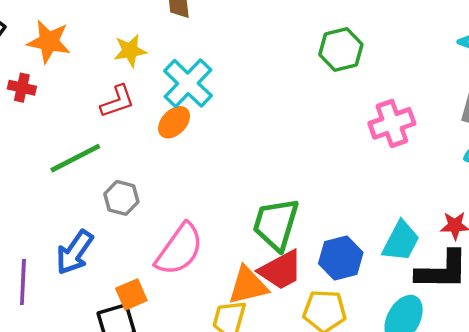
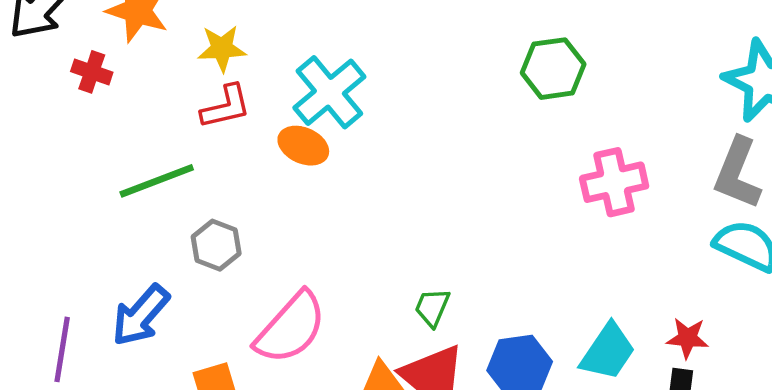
yellow star: (130, 51) -> (222, 48), moved
orange ellipse: (174, 122) -> (303, 146), turned 64
green trapezoid: (276, 224) -> (432, 307), size x0.5

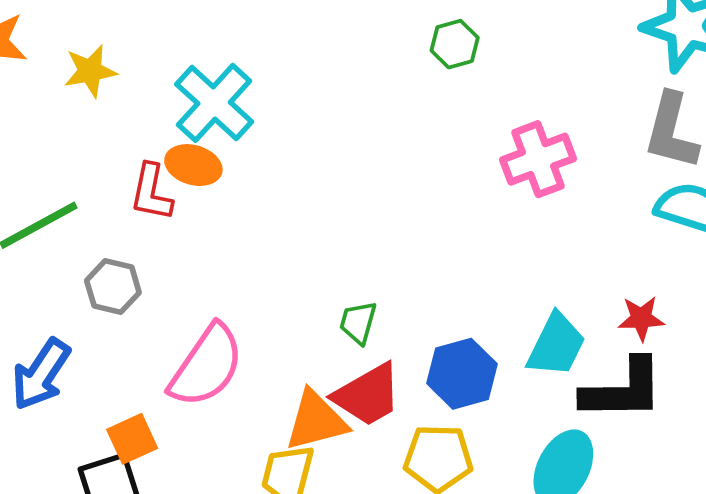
green hexagon: (553, 69) -> (455, 44), size x0.7
red L-shape: (226, 107) -> (151, 192), moved, turned 122

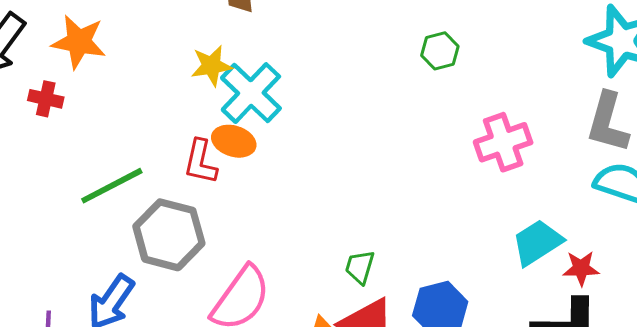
yellow star: (90, 71) -> (211, 66), moved
gray hexagon: (113, 287) -> (169, 235), size x1.6
cyan trapezoid: (556, 345) -> (537, 242), moved, turned -150

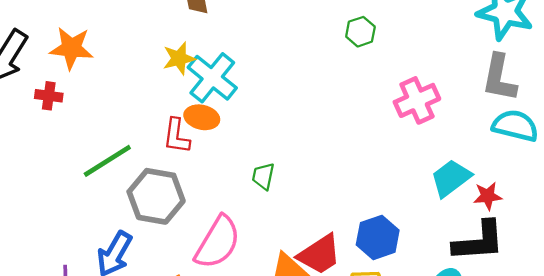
green trapezoid: (360, 267) -> (263, 176), moved

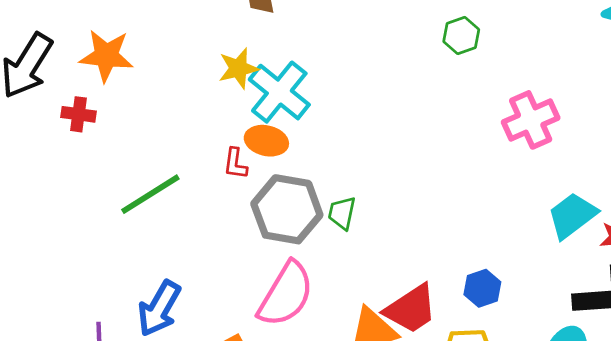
red L-shape: (176, 136) -> (235, 164), size x0.7
gray hexagon: (156, 196) -> (287, 209), moved
blue hexagon: (378, 237) -> (482, 288), size x0.7

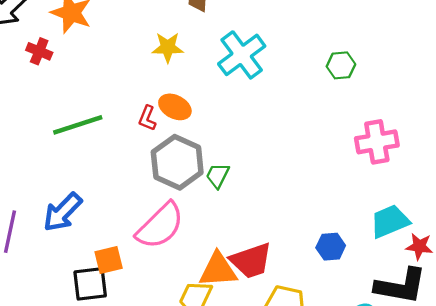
cyan cross: (279, 92) -> (242, 55), moved
blue hexagon: (482, 288) -> (331, 247), moved

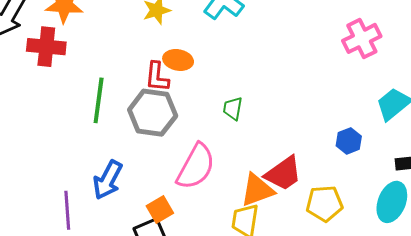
red cross: (39, 51) -> (46, 47), size x1.6
red L-shape: (147, 118) -> (157, 77), size x1.4
green line: (78, 125) -> (99, 100), turned -48
gray hexagon: (177, 162) -> (153, 113), moved

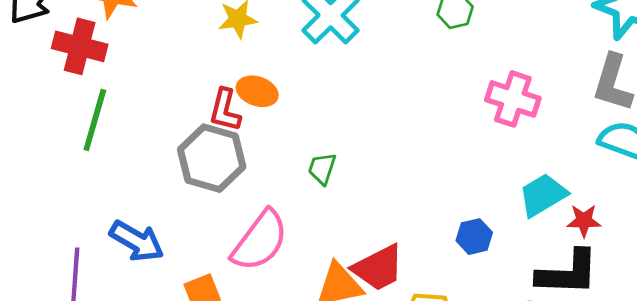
pink cross: (362, 38) -> (513, 99), turned 36
green line: (99, 100) -> (95, 120), moved
blue arrow: (108, 180) -> (137, 241), turned -96

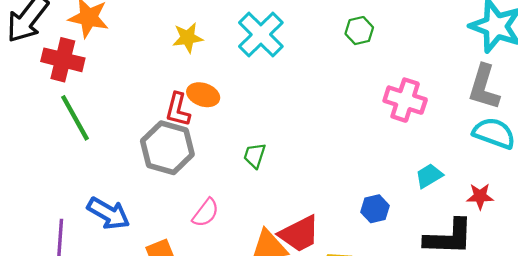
green line: (95, 120) -> (75, 118), turned -45
cyan trapezoid: (543, 195) -> (429, 176), size x0.7
red star: (584, 221) -> (480, 196), moved
pink semicircle: (260, 241) -> (206, 213), size x0.6

